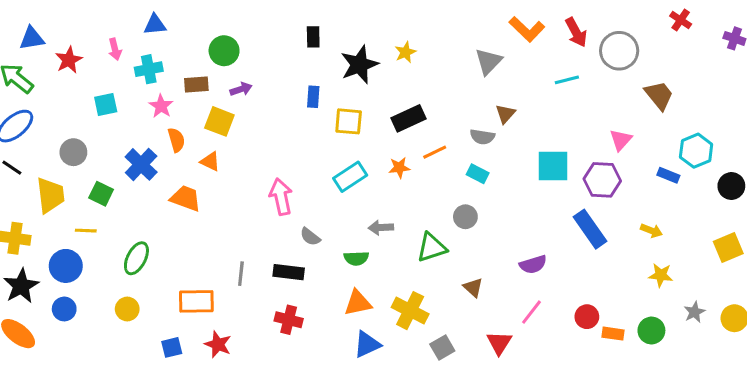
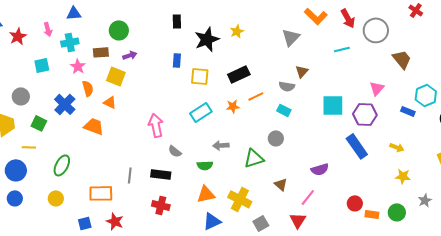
pink line: (532, 312) -> (308, 197), moved

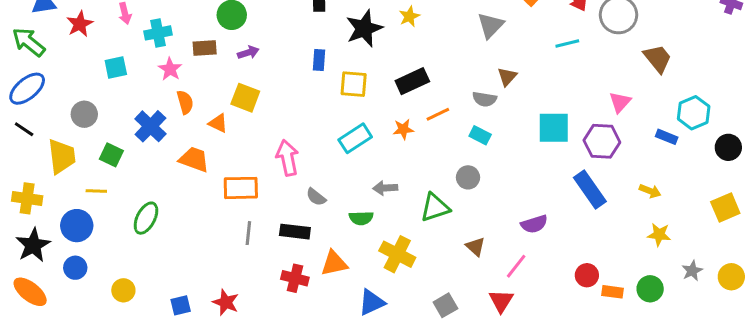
yellow square: (116, 76) -> (245, 98), moved
orange rectangle: (101, 193) -> (241, 188), moved
orange triangle: (206, 194) -> (334, 263), moved
yellow circle: (56, 198) -> (123, 290), moved
yellow cross: (240, 199) -> (397, 254), moved

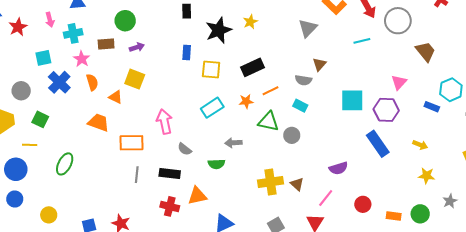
blue cross: (150, 126) -> (59, 82), moved
green triangle: (435, 208) -> (268, 122), moved, turned 30
yellow cross: (397, 254) -> (271, 182), moved, turned -35
red circle: (587, 275) -> (363, 204), moved

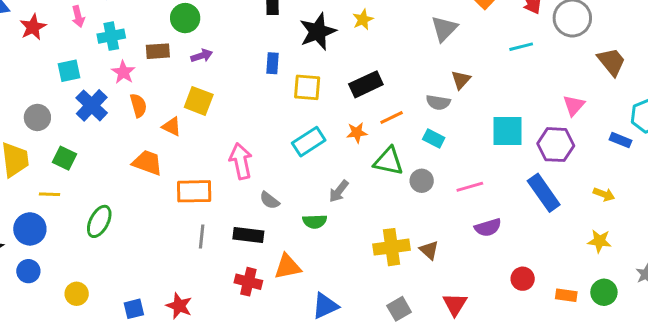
gray arrow: (233, 143) -> (339, 191), turned -49
yellow star: (427, 176) -> (599, 241), moved
pink line: (326, 198) -> (470, 187), moved, turned 36

